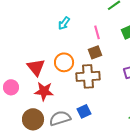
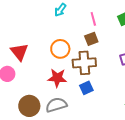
red triangle: (36, 67) -> (19, 52), moved
red star: (44, 91) -> (57, 78), moved
blue square: (84, 111) -> (86, 88), moved

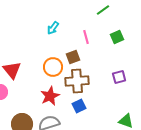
brown square: (91, 39) -> (73, 57), moved
red star: (57, 78) -> (50, 96), turned -30

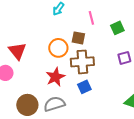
green square: (117, 37) -> (117, 28), moved
brown square: (73, 57) -> (78, 38), turned 32

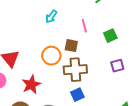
red star: (55, 77) -> (31, 85), moved

